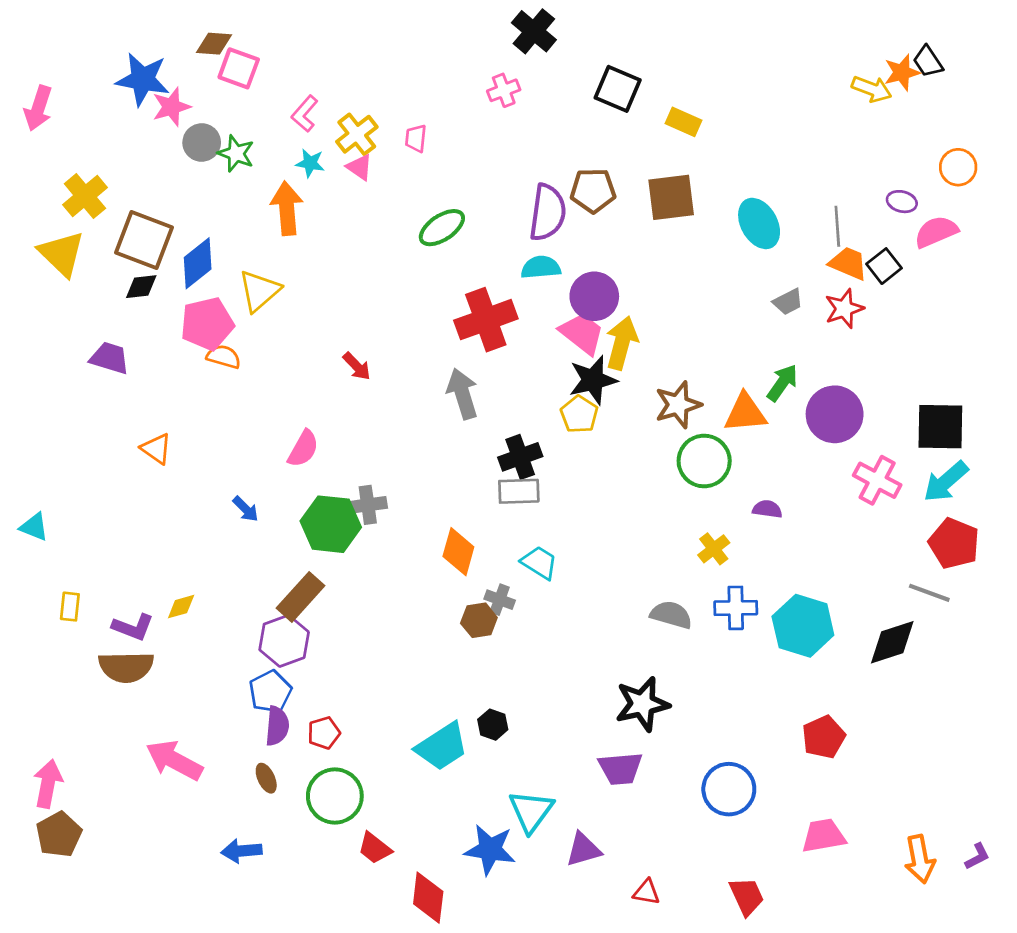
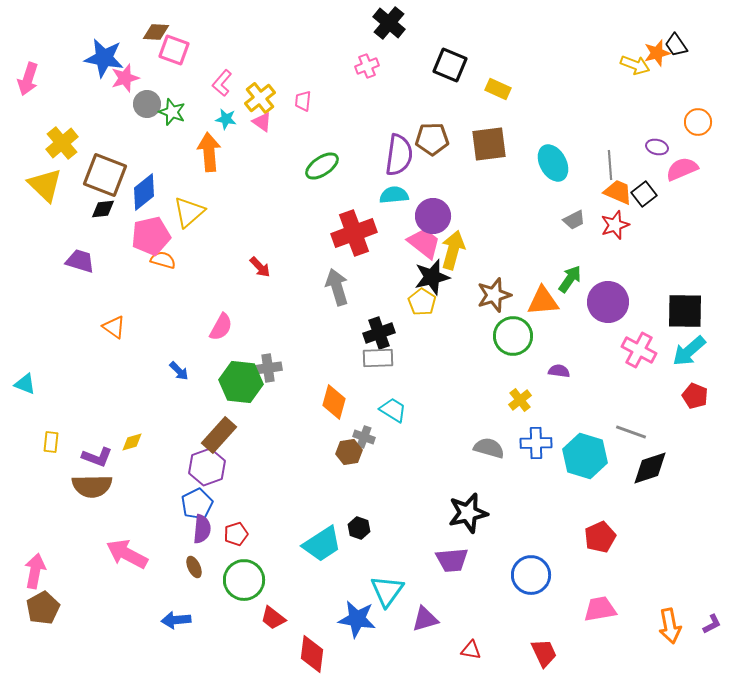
red pentagon: (954, 543) -> (695, 396), size x0.7
gray line: (929, 593) -> (631, 432), moved

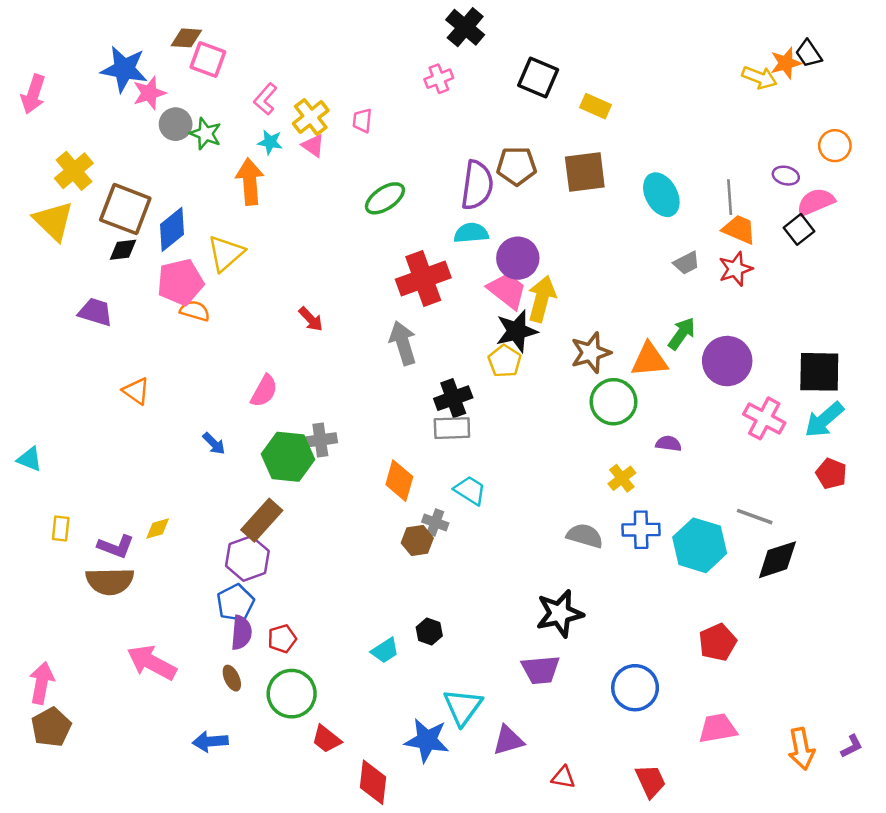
black square: (644, 194) -> (799, 229), moved
cyan trapezoid: (322, 544) -> (385, 651), size x0.6

